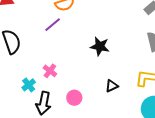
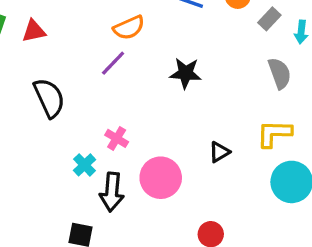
black star: (100, 46) -> (186, 73), moved
pink circle: (74, 98) -> (161, 178), size x1.6

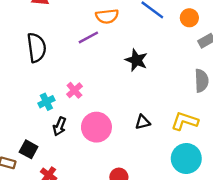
black arrow: (112, 192) -> (59, 126), size x0.7

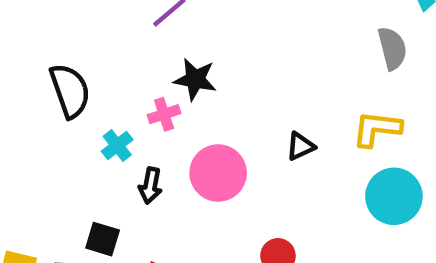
black semicircle: (37, 48) -> (70, 91), moved
black star: (136, 60) -> (195, 79), moved
pink cross: (74, 90) -> (164, 114), turned 35

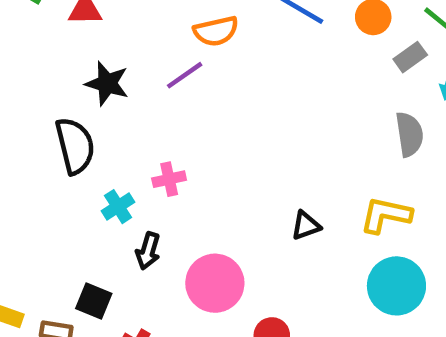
black star: (195, 79) -> (107, 83), moved
pink circle: (218, 173) -> (215, 283), moved

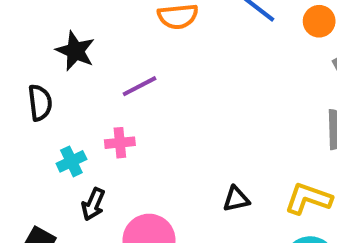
purple line: (185, 75) -> (139, 86), moved
black semicircle: (75, 146) -> (40, 103), size x0.7

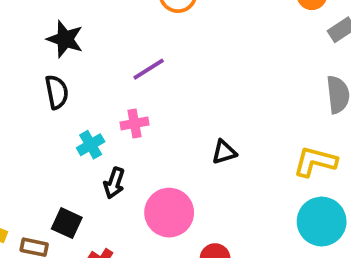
black star: (75, 51) -> (65, 39), moved
black triangle: (236, 199) -> (224, 152), moved

